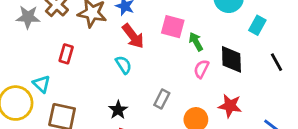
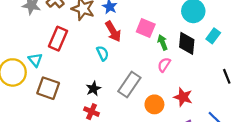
red rectangle: (66, 54) -> (58, 39), size x1.5
black diamond: (231, 59) -> (187, 43), moved
black line: (276, 62) -> (227, 76), moved
gray rectangle: (162, 99) -> (129, 84), size x1.6

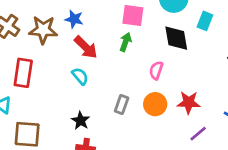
pink square: (146, 28) -> (133, 16), moved
green arrow: (163, 42) -> (126, 42), moved, turned 56
gray rectangle: (129, 84) -> (122, 104), size x0.6
orange circle: (154, 104) -> (155, 104), moved

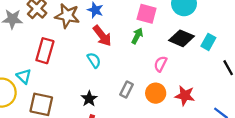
cyan rectangle: (205, 21) -> (208, 42), moved
black diamond: (176, 38) -> (182, 38), turned -65

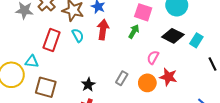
red arrow: (102, 36) -> (103, 30), turned -138
cyan semicircle: (94, 60) -> (78, 35), moved
cyan triangle: (24, 76) -> (32, 62), turned -40
red star: (185, 96) -> (168, 77), moved

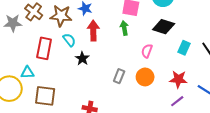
green arrow: (134, 31) -> (124, 28), turned -32
cyan rectangle: (196, 40) -> (184, 48), moved
red star: (168, 77) -> (178, 79), moved
black star: (88, 85) -> (82, 59), moved

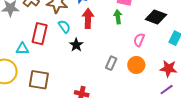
cyan triangle: (27, 73) -> (22, 49), moved

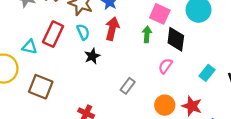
black diamond: (156, 17) -> (176, 39), moved, turned 65
orange circle: (136, 65) -> (165, 105), moved

